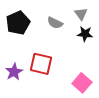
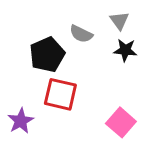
black pentagon: (18, 23) -> (47, 55), moved
purple star: (14, 72) -> (21, 121), moved

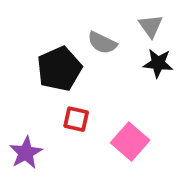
red square: (60, 94) -> (76, 119), size x0.6
pink square: (121, 122) -> (130, 141), moved

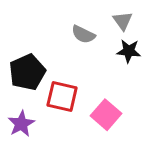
black pentagon: (59, 69) -> (27, 72), moved
red square: (76, 119) -> (62, 96), size x1.5

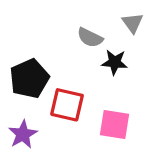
black star: (129, 51) -> (115, 62), moved
pink square: (106, 115) -> (115, 124), turned -32

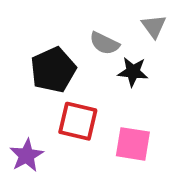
black pentagon: (29, 79) -> (53, 70), moved

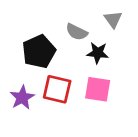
pink square: (133, 144) -> (98, 89), moved
purple star: (27, 155) -> (22, 98), moved

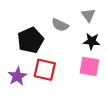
black star: (98, 53) -> (92, 41), moved
pink square: (98, 89) -> (89, 66), moved

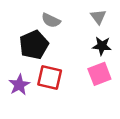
gray semicircle: (60, 25) -> (51, 20), moved
pink square: (89, 66) -> (99, 74), turned -30

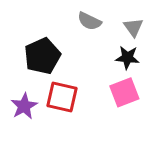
gray triangle: (98, 17) -> (133, 27), moved
gray semicircle: (51, 20) -> (89, 21), moved

